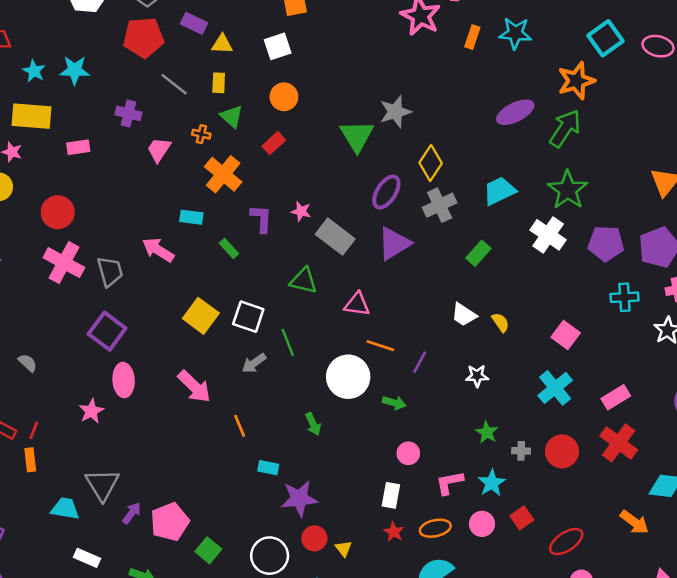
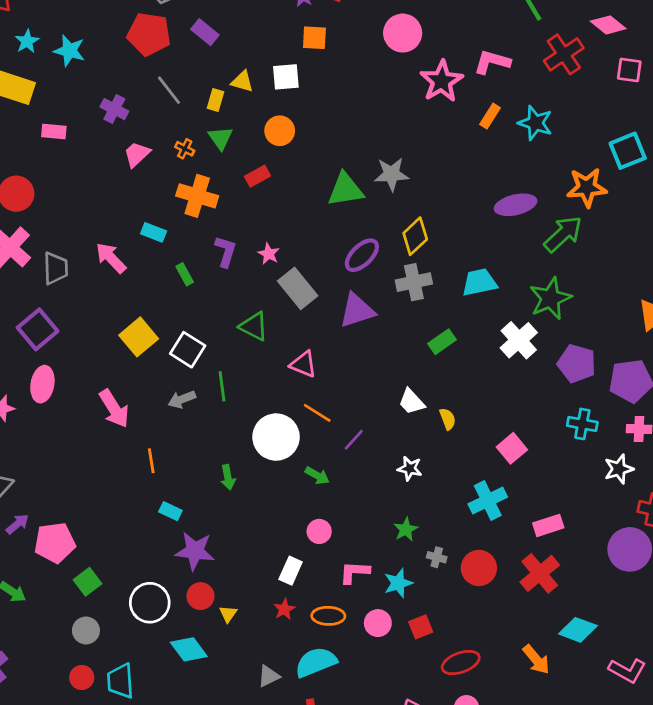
yellow triangle: (222, 44) -> (242, 81), moved
green triangle: (357, 136) -> (345, 190), turned 39
orange cross: (223, 174) -> (197, 196), turned -36

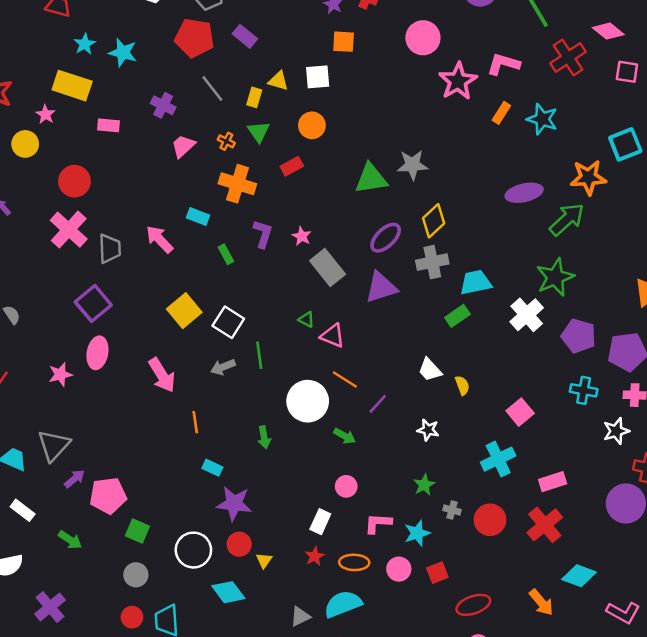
cyan trapezoid: (479, 282) -> (476, 282), moved
green triangle: (254, 326) -> (306, 319), moved, size x0.6
green square: (88, 582) -> (137, 531), turned -30

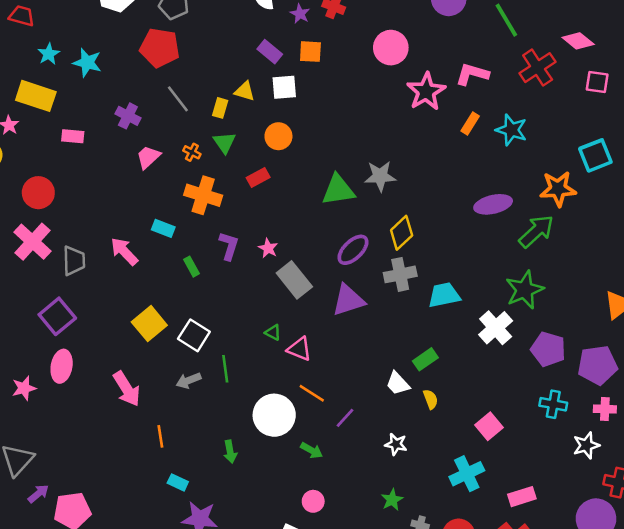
purple rectangle: (245, 36) -> (270, 52), moved
green rectangle: (457, 316) -> (425, 359), moved

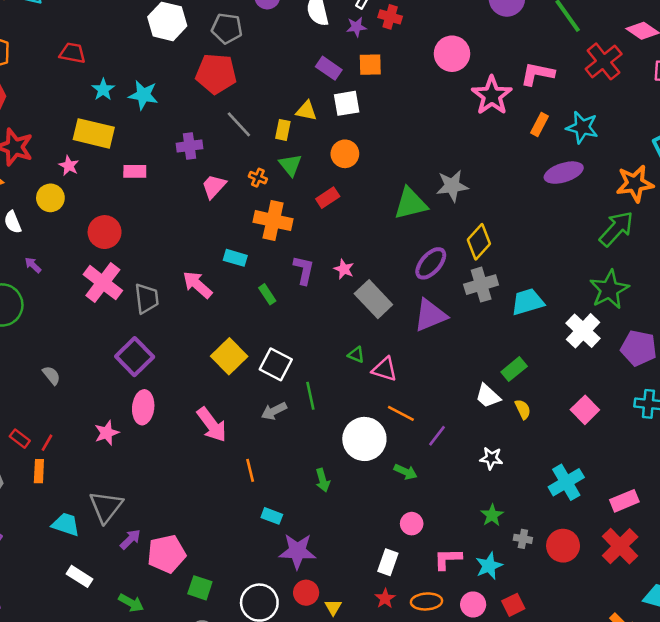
purple star: (300, 14) -> (356, 27), turned -30
purple cross: (128, 116) -> (189, 146), turned -30
purple ellipse: (493, 204) -> (564, 173), moved
pink square: (489, 426) -> (585, 410), moved

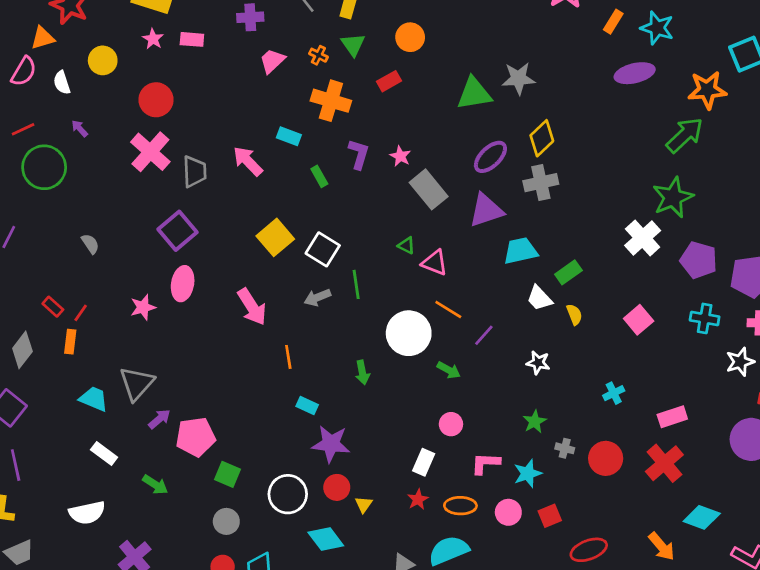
pink star: (69, 166) -> (153, 39), moved
cyan trapezoid: (528, 302) -> (520, 251), moved
cyan cross: (566, 482) -> (614, 393), size x0.6

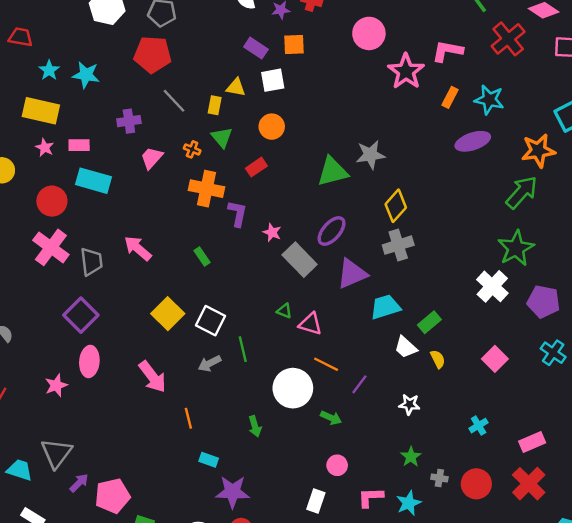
cyan rectangle: (289, 136) -> (94, 181), moved, size x1.6
purple L-shape: (359, 154) -> (238, 213), moved
purple ellipse: (490, 157) -> (332, 231), moved
cyan cross: (705, 318) -> (553, 353), turned 30

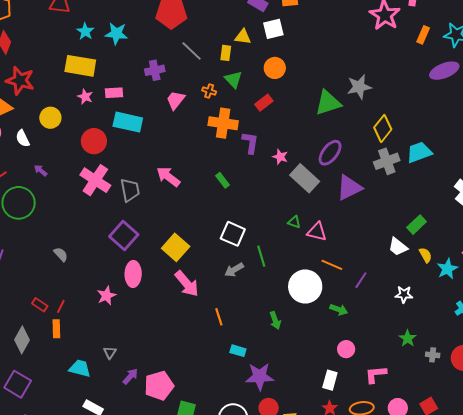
cyan trapezoid: (385, 307) -> (419, 152), moved
yellow square: (168, 314) -> (176, 247), moved
gray triangle: (56, 453) -> (110, 353), size x0.5
cyan star: (409, 503) -> (447, 269), moved

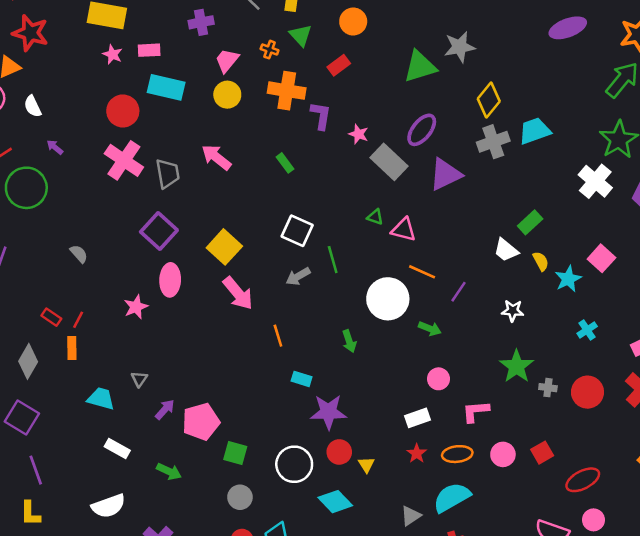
yellow circle: (50, 118) -> (227, 95), moved
green star: (408, 338) -> (517, 366), size x1.5
white rectangle: (330, 380) -> (418, 418), turned 54

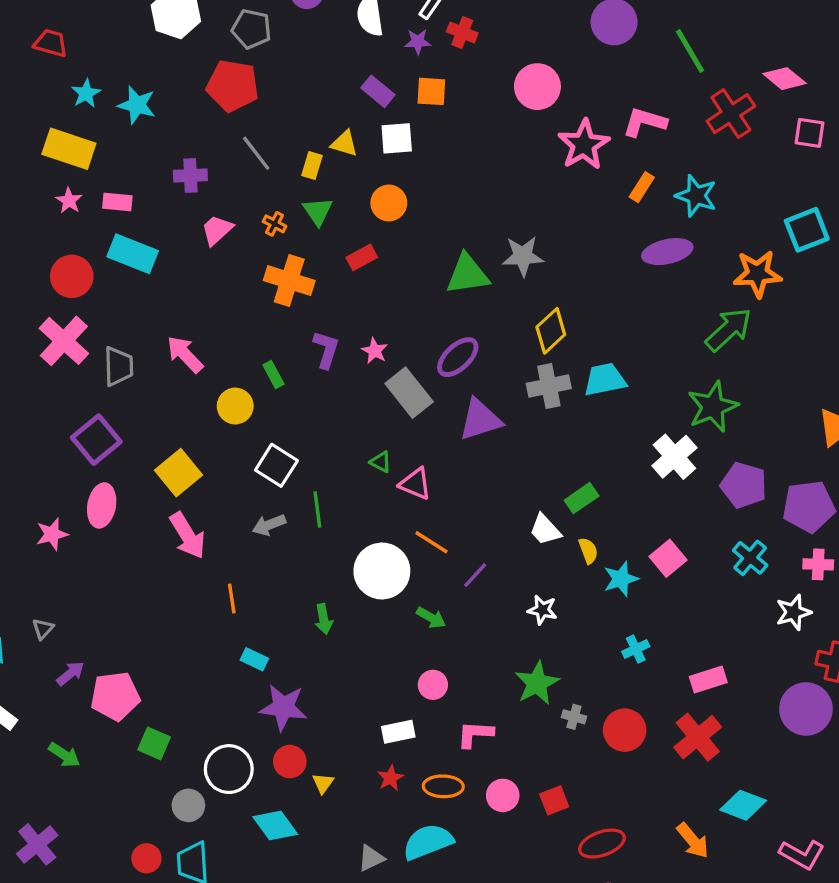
yellow circle: (227, 95) -> (235, 406), moved
purple L-shape: (321, 116) -> (326, 349), moved
gray circle: (240, 497) -> (188, 805), moved

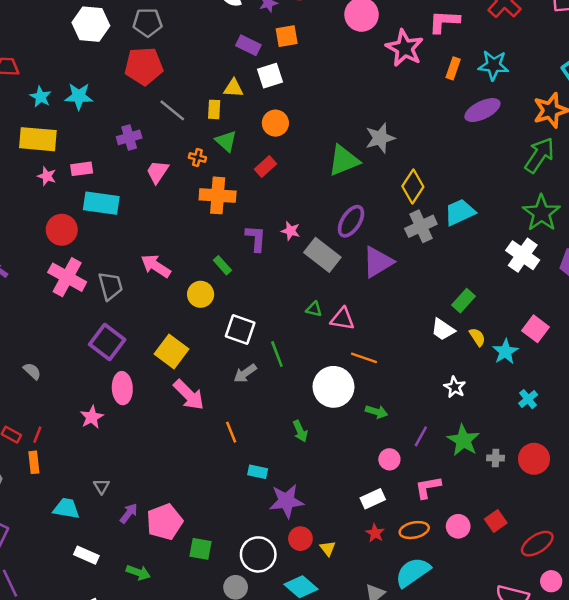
purple line: (475, 575) -> (421, 436), moved
white star: (542, 610) -> (455, 387), turned 30

